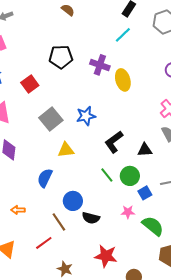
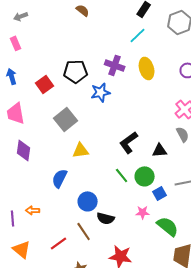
black pentagon: (61, 57) -> (76, 71), moved
yellow ellipse: (123, 80) -> (147, 68), moved
blue star: (86, 116) -> (101, 92), moved
brown line: (59, 222) -> (84, 231), moved

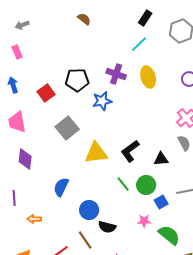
yellow triangle: (81, 150) -> (96, 153), moved, size x1.4
purple line: (13, 218) -> (14, 198), moved

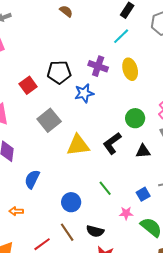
green line: (123, 184) -> (105, 188), moved
green circle: (146, 185) -> (135, 118), moved
blue semicircle: (61, 187) -> (32, 179), moved
black semicircle: (107, 227) -> (95, 231), moved

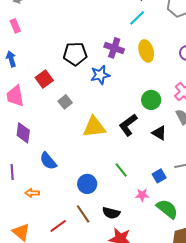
red square: (28, 85) -> (44, 79), moved
gray square: (49, 120) -> (65, 102), size x0.6
black triangle: (143, 151) -> (159, 133), turned 35
blue semicircle: (32, 179) -> (48, 161), turned -66

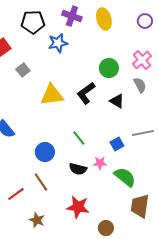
black semicircle: (111, 213) -> (78, 169), moved

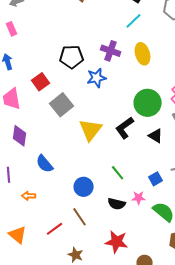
green circle: (109, 68) -> (148, 103), size x1.4
gray square: (23, 70) -> (62, 105), size x1.6
yellow triangle: (52, 95) -> (91, 130), turned -45

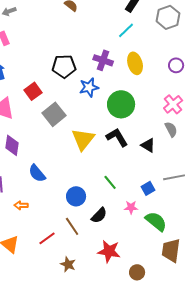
green circle: (148, 103) -> (121, 104), moved
black L-shape: (125, 128) -> (117, 137), turned 95
black semicircle: (117, 204) -> (99, 215), moved, turned -60

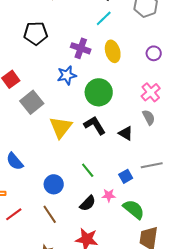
black pentagon: (64, 66) -> (36, 33), moved
black semicircle: (99, 215) -> (88, 203), moved
red line: (47, 238) -> (14, 214), moved

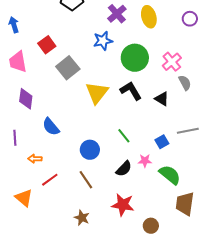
purple cross: (81, 48) -> (117, 14), turned 30
pink cross: (151, 92) -> (172, 62), moved

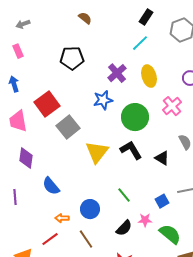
red square: (47, 45) -> (47, 104), size x1.4
pink cross: (172, 62) -> (172, 106), moved
orange arrow: (35, 159) -> (62, 218), moved

